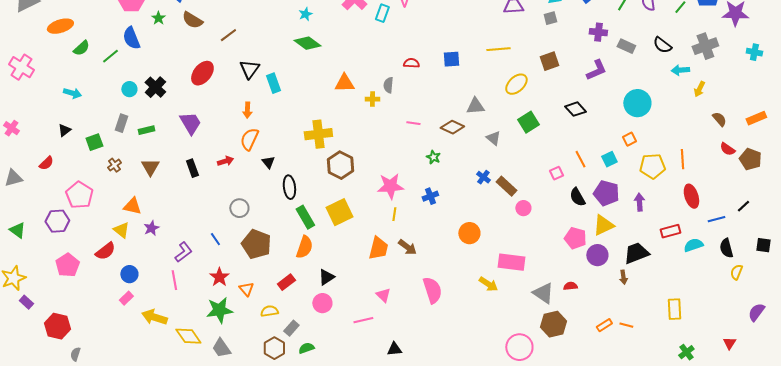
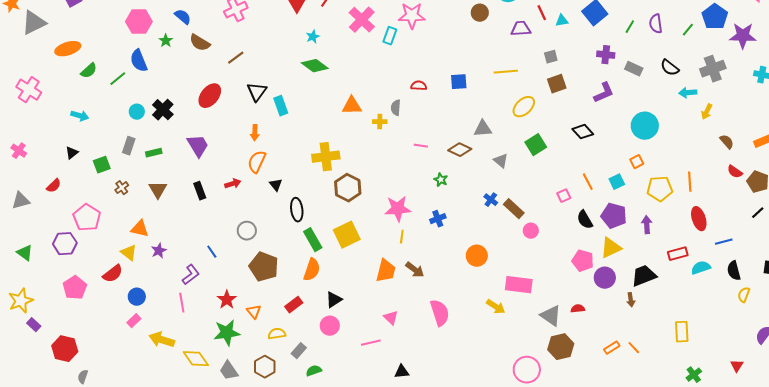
gray square: (550, 18) -> (551, 57), moved
black line: (743, 206) -> (758, 213), moved
blue line: (215, 239) -> (212, 252), moved
orange line: (626, 325) -> (634, 348), turned 32
brown hexagon: (274, 348) -> (265, 367), moved

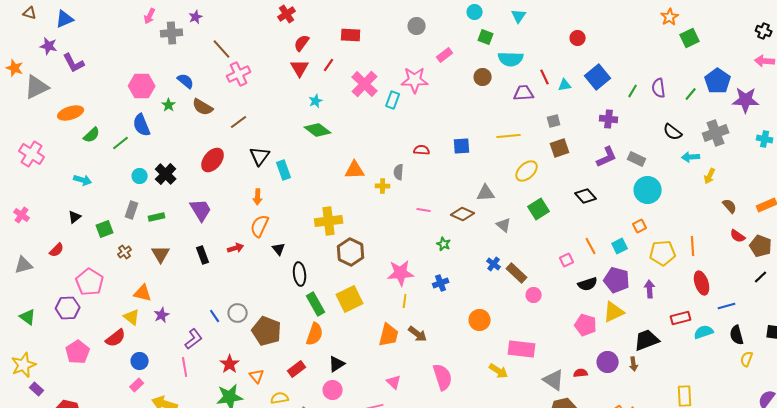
gray rectangle: (634, 69) -> (637, 159), moved
black semicircle: (585, 220) -> (588, 284), turned -78
gray circle: (247, 231) -> (238, 313), moved
purple circle: (605, 278) -> (608, 362), moved

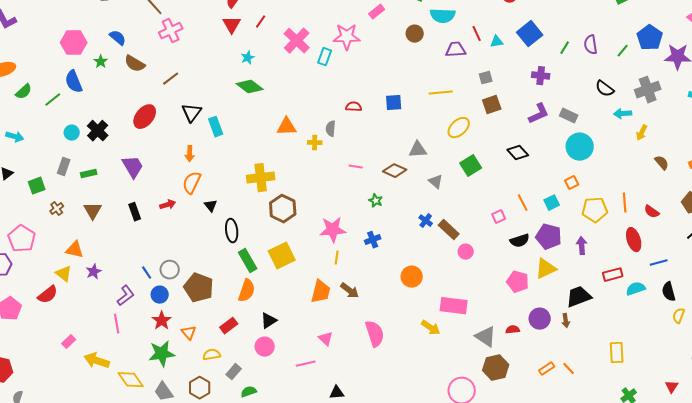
red semicircle: (738, 236) -> (652, 212), moved
blue circle: (140, 361) -> (160, 295), moved

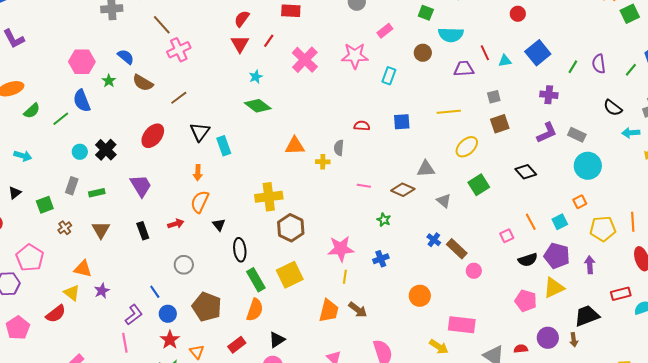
cyan rectangle: (325, 57) -> (389, 76), moved
gray circle: (170, 270) -> (184, 265), moved

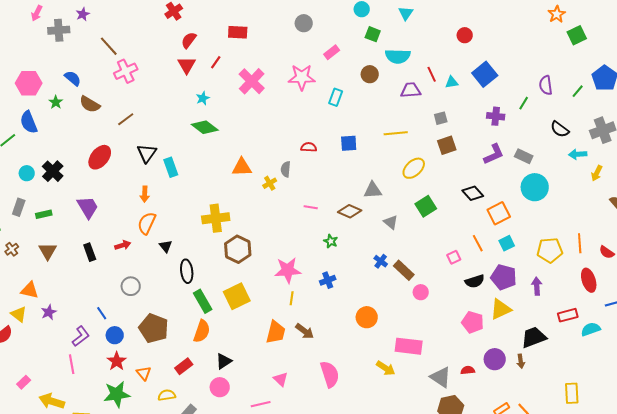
green line: (573, 67) -> (524, 103), moved
yellow cross: (323, 162) -> (270, 183), turned -32
orange square: (580, 202) -> (499, 213), moved, size x1.6

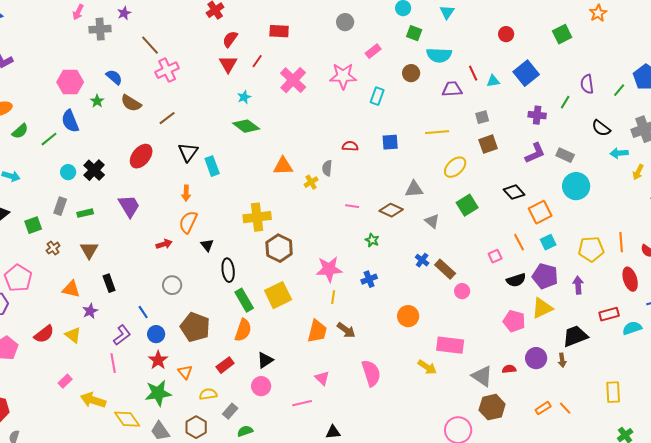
green square: (577, 35) -> (562, 34), moved
black rectangle: (90, 252) -> (109, 283), moved
yellow triangle: (19, 314) -> (73, 335), moved

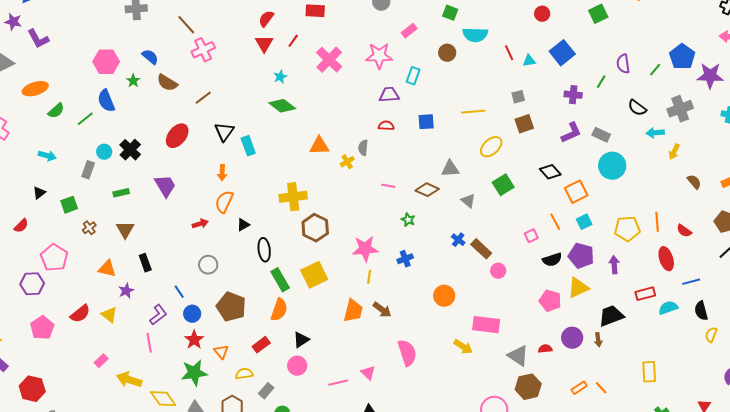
purple trapezoid: (452, 89) -> (389, 95), moved
gray rectangle: (60, 206) -> (88, 170), moved
black triangle: (207, 245) -> (243, 225), turned 40
pink triangle: (322, 378) -> (368, 373), moved

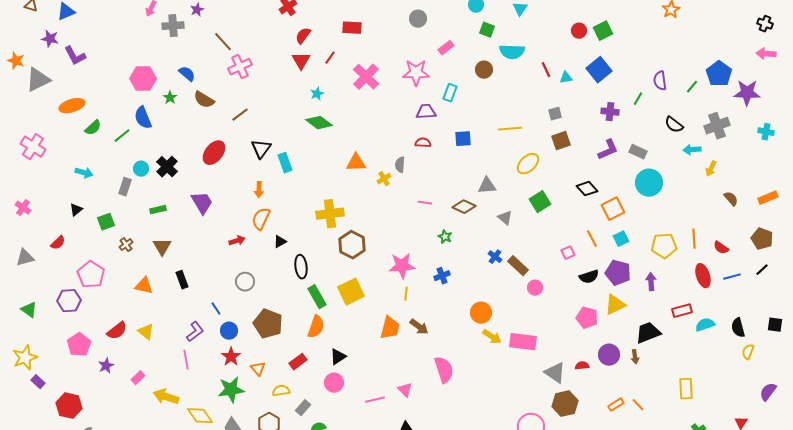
green square: (598, 14) -> (603, 31), moved
blue line: (691, 282) -> (732, 277), moved
purple star: (126, 291) -> (106, 366), moved
yellow arrow: (463, 347) -> (492, 337), moved

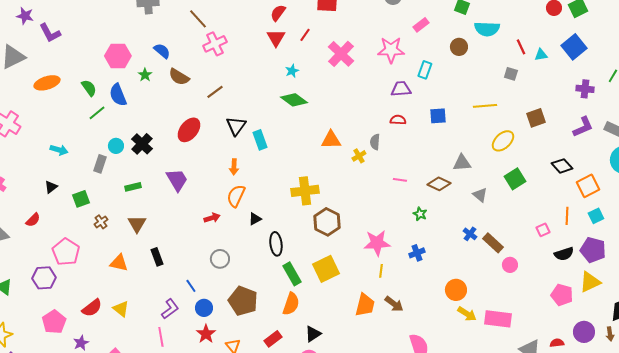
gray square: (555, 114) -> (511, 74), moved, turned 32
green semicircle: (93, 128) -> (89, 88), moved, turned -84
orange line: (592, 239) -> (567, 216), turned 30

